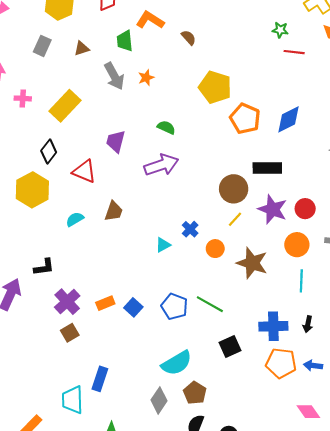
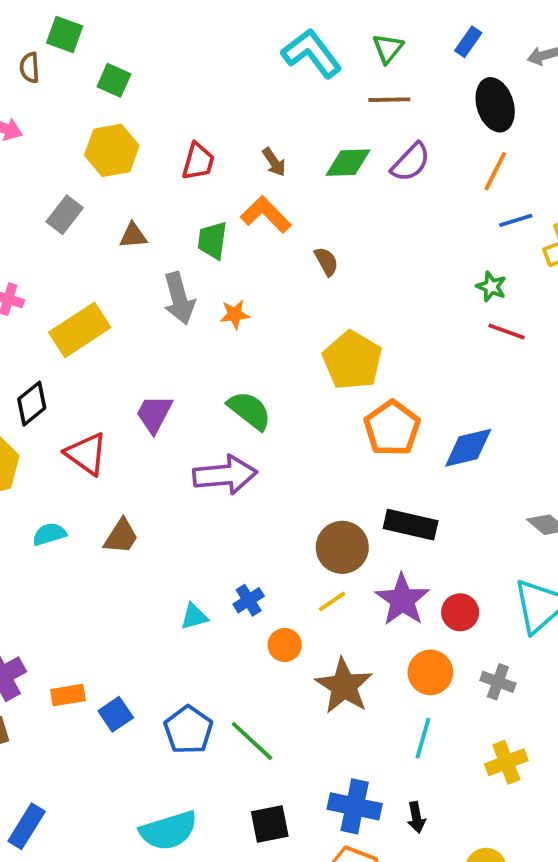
green semicircle: (166, 127) -> (249, 411), size x1.4
black arrow: (308, 324) -> (416, 817), turned -35

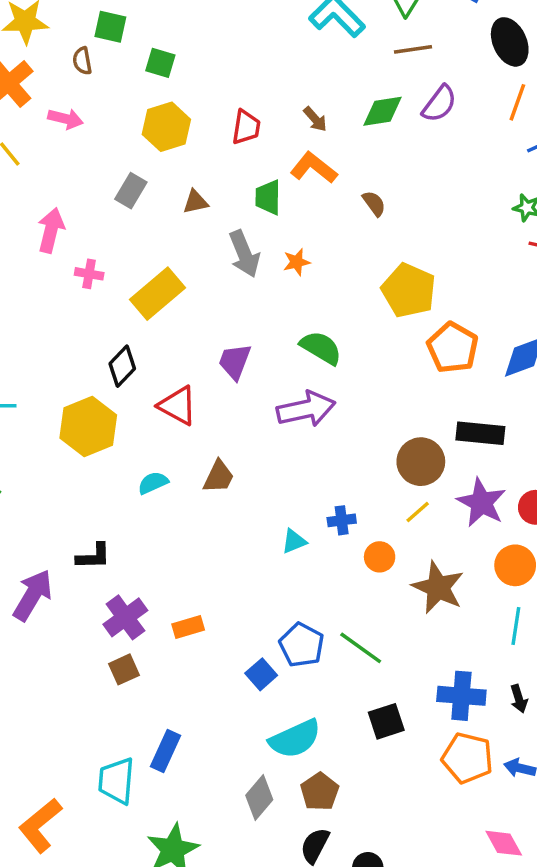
blue cross: (249, 600) -> (342, 520), turned 32
blue square: (116, 714) -> (261, 674), moved

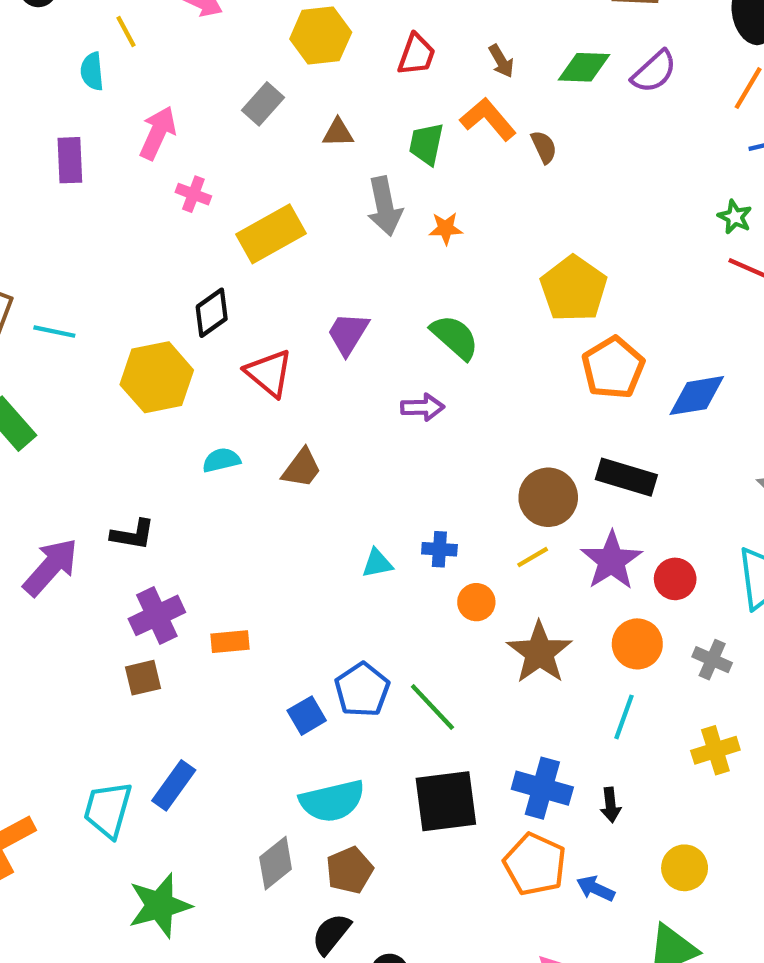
brown semicircle: (374, 203) -> (544, 147), moved
purple arrow: (306, 409) -> (423, 407), size x0.6
black square: (386, 721) -> (446, 801), size x1.5

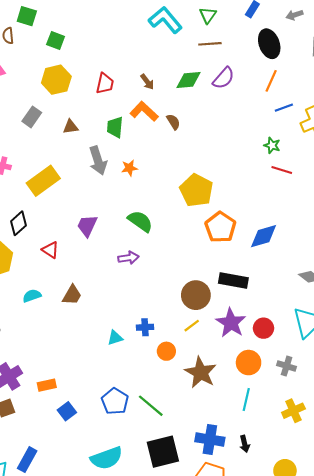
red triangle: (269, 373) -> (50, 250), size x0.7
blue square: (307, 716) -> (67, 411), moved

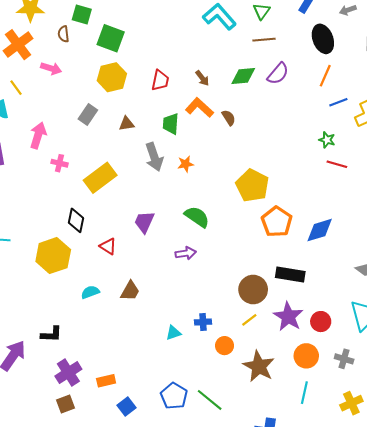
green square: (56, 40) -> (111, 38), size x1.5
black diamond: (18, 223) -> (76, 220), turned -35

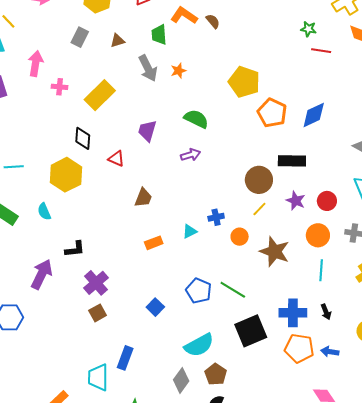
cyan semicircle: (90, 292) -> (44, 212), moved, turned -84
purple star: (288, 317) -> (296, 201), size x0.7
orange rectangle: (106, 381) -> (154, 243), moved

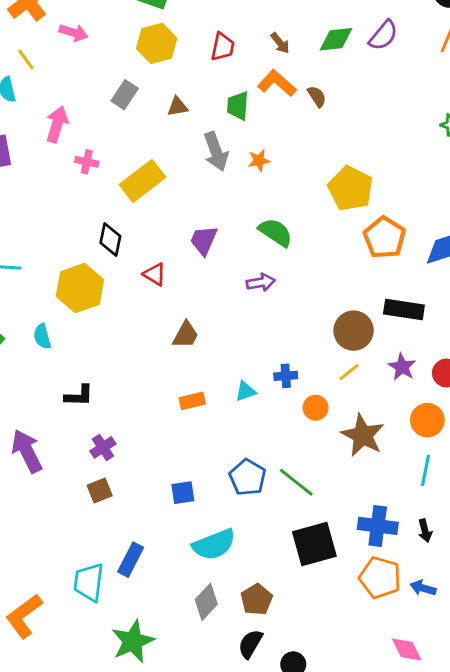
purple arrow: (42, 274) -> (27, 451), moved, turned -60
purple cross: (96, 283) -> (103, 447), size x0.7
blue square: (155, 307) -> (183, 493), turned 30
cyan semicircle: (199, 345) -> (214, 545), moved

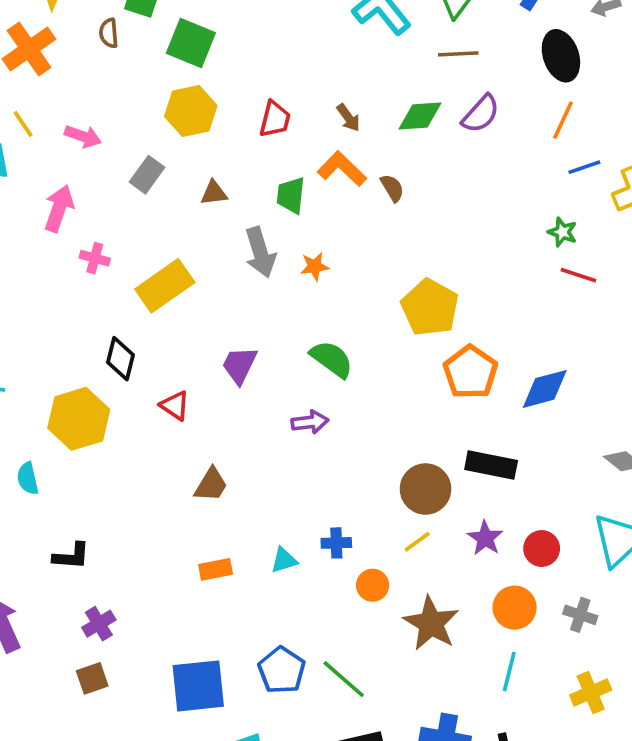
pink arrow: (74, 33) -> (83, 136), moved
blue square: (183, 493) -> (198, 686), size x1.8

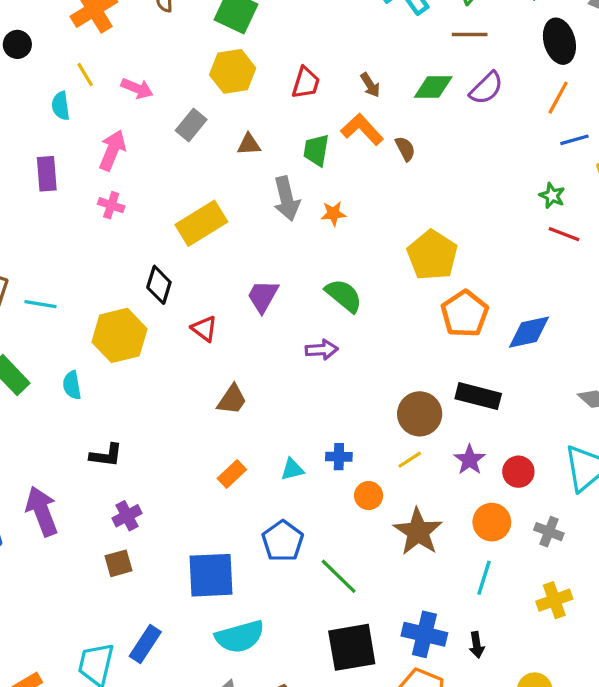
pink cross: (95, 258) -> (111, 205), moved
orange rectangle: (216, 569) -> (232, 474), turned -36
blue pentagon: (282, 670) -> (283, 541), moved

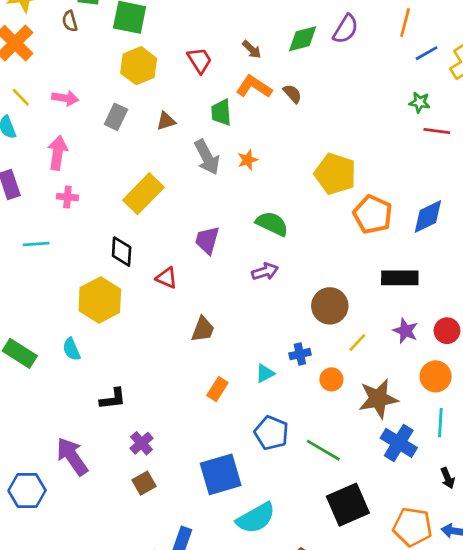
red trapezoid: (306, 83) -> (200, 60), turned -36
cyan line: (40, 304) -> (36, 244), moved
brown circle: (420, 414) -> (330, 306), moved
brown star: (418, 532) -> (378, 399), turned -30
blue cross: (424, 634) -> (399, 443), moved, turned 32

